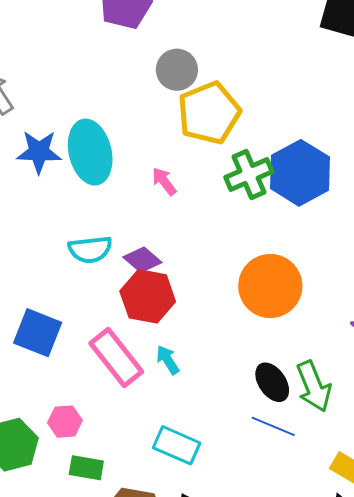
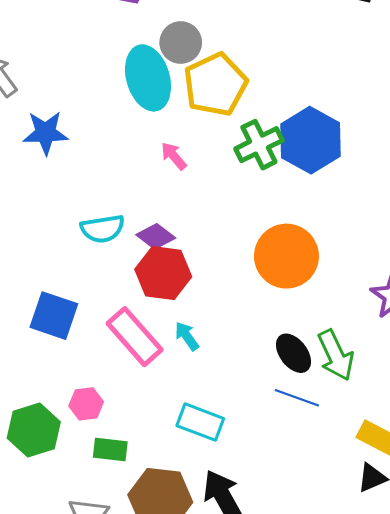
cyan ellipse: (90, 152) -> (148, 78), moved

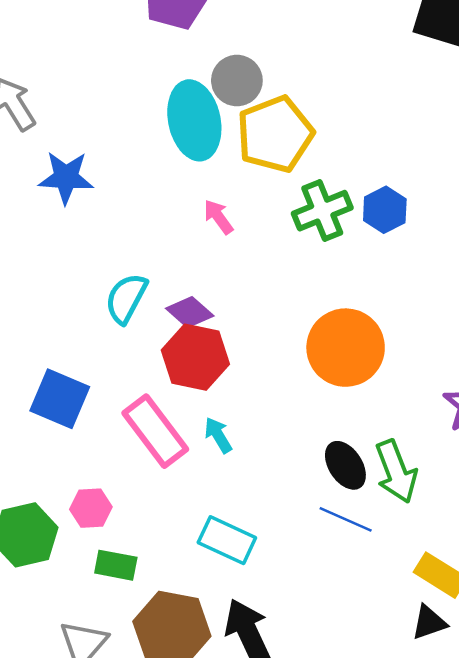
blue hexagon: (310, 140) -> (385, 210), size x0.6
cyan semicircle: (103, 229) -> (126, 298), turned 123

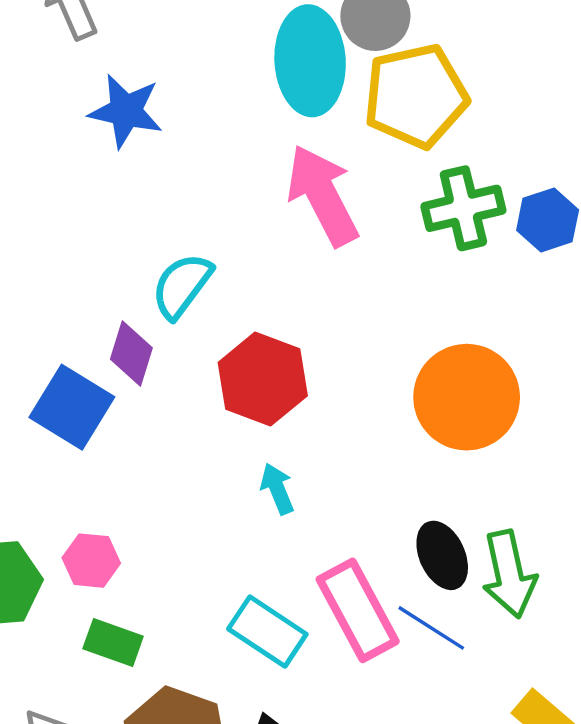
pink arrow: (218, 217) -> (323, 195), size x2.0
purple diamond: (190, 312) -> (131, 353), moved, turned 57
pink rectangle: (155, 431) -> (358, 610), moved

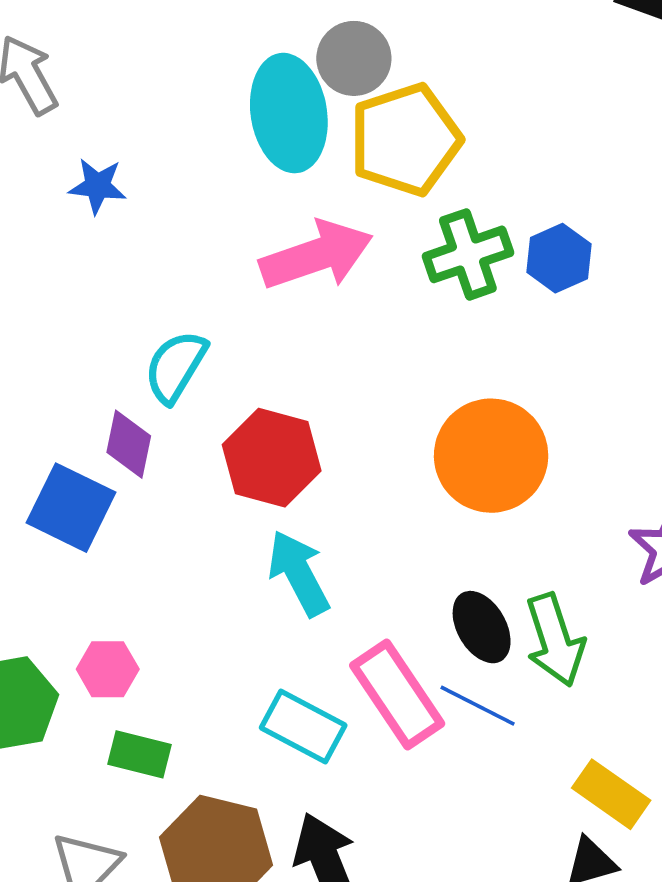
blue star: (126, 111) -> (97, 186), size x0.7
pink arrow: (323, 195) -> (316, 255), turned 104
cyan arrow: (277, 489) -> (299, 573), size x1.6

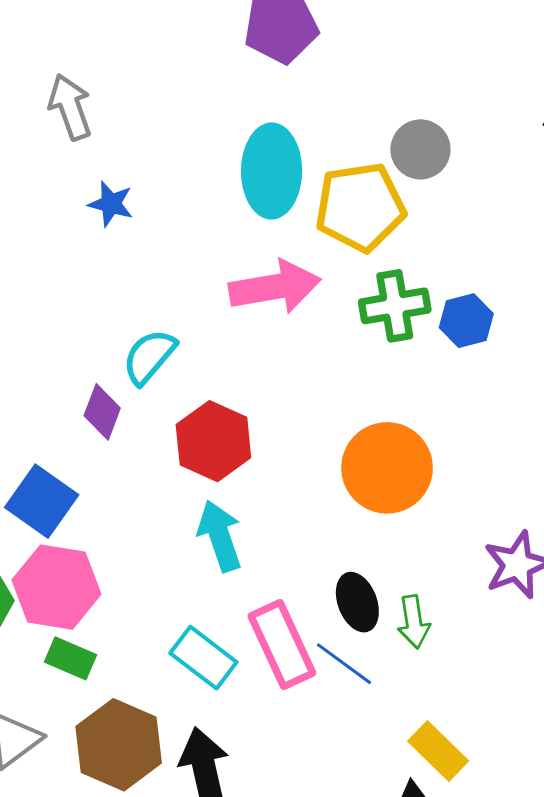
gray circle: (354, 58) -> (420, 149), moved
blue square: (71, 508) -> (42, 501), moved
green arrow: (555, 640) -> (414, 622), size x0.7
pink hexagon: (108, 669) -> (56, 587), size x1.8

